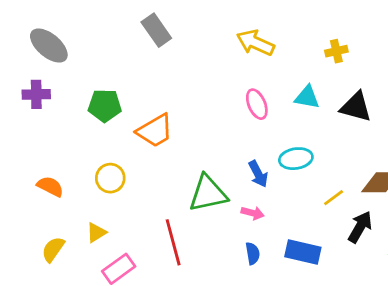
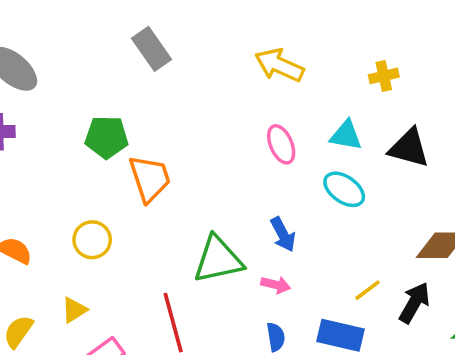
green pentagon: (105, 106) -> (107, 137), moved
orange trapezoid: (155, 131) -> (150, 179), turned -78
cyan ellipse: (296, 159) -> (344, 189), moved, turned 44
yellow line: (334, 198) -> (368, 290), moved

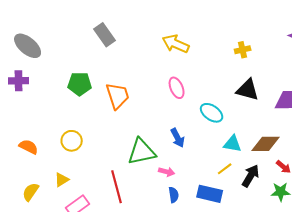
yellow cross: (384, 76) -> (243, 50), moved
cyan triangle: (346, 135) -> (233, 144), moved
orange trapezoid: (150, 179) -> (118, 96), moved
pink arrow: (276, 285) -> (167, 172), moved

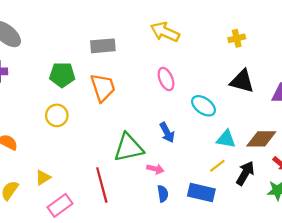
gray rectangle: (105, 35) -> (103, 46), moved, turned -60
yellow circle: (72, 141) -> (57, 115), moved

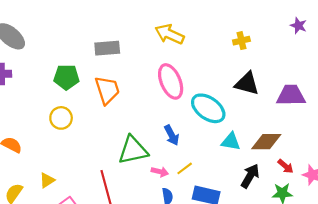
pink ellipse: (166, 79) -> (171, 81), size x1.5
cyan ellipse: (204, 106) -> (208, 108), size x1.4
yellow line: (217, 166) -> (185, 168), moved

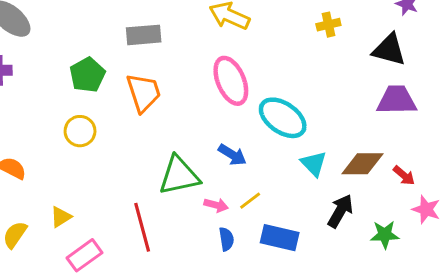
green pentagon: (66, 77) -> (87, 75), turned -30
black triangle: (247, 84) -> (389, 50), moved
blue arrow: (172, 135) -> (232, 155), turned -30
cyan triangle: (231, 142) -> (314, 164), turned 36
red arrow: (286, 166) -> (404, 175), moved

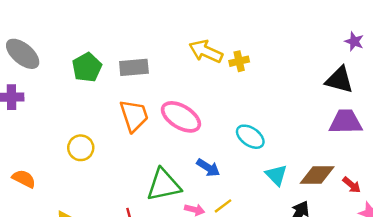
yellow cross: (328, 25) -> (239, 61), moved
green pentagon: (87, 75) -> (87, 67), moved
pink ellipse: (231, 81) -> (181, 117), moved, turned -36
cyan ellipse: (283, 118) -> (250, 137), size x0.7

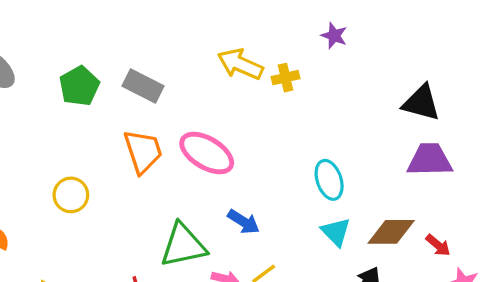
purple star: (354, 41) -> (334, 36), moved
gray rectangle: (134, 67) -> (143, 86), turned 32
cyan ellipse: (250, 137) -> (329, 180), moved, turned 36

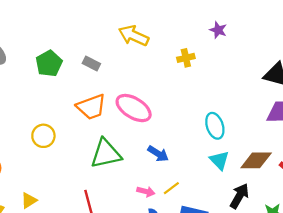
yellow arrow: (240, 64) -> (134, 36), moved
gray rectangle: (143, 86) -> (91, 63), size x0.7
orange trapezoid: (143, 151) -> (91, 107), turned 88
green triangle: (183, 245) -> (106, 154), moved

